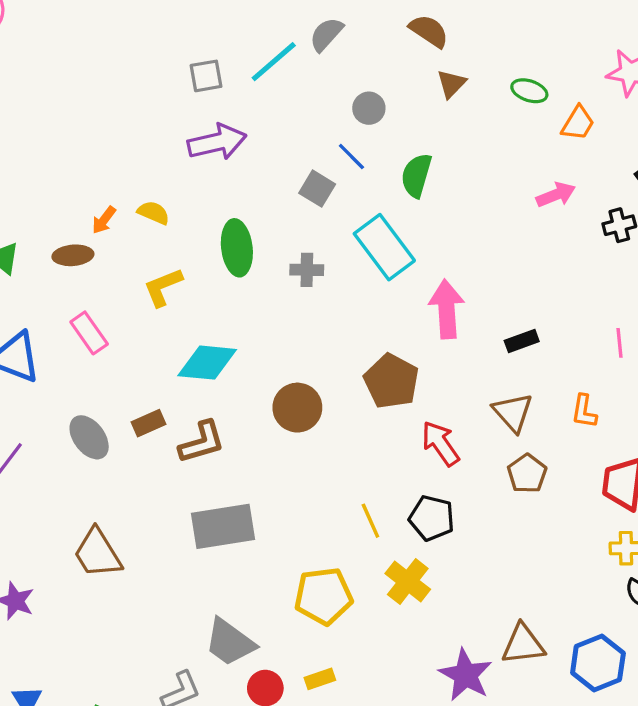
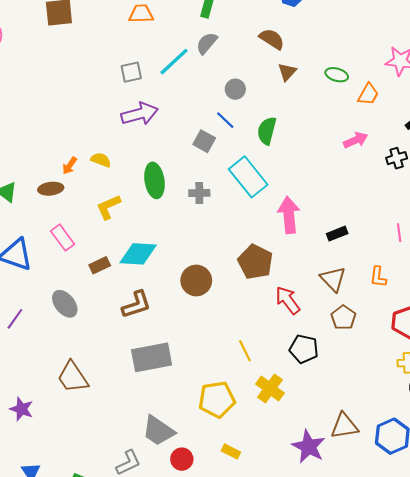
brown rectangle: (148, 423) -> (100, 265), moved
black pentagon: (432, 518) -> (304, 349), moved
yellow rectangle: (320, 679) -> (231, 451), moved, turned 48

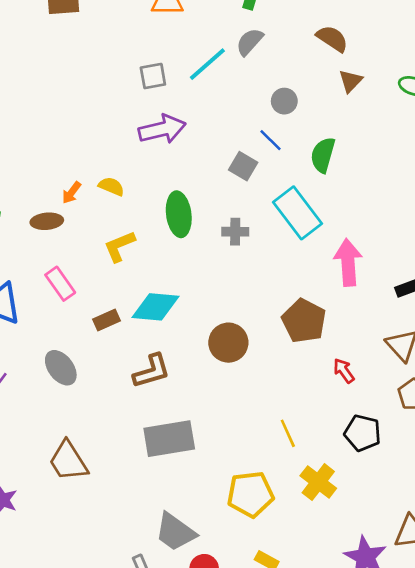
red arrow: (288, 300) -> (344, 371), size x0.7

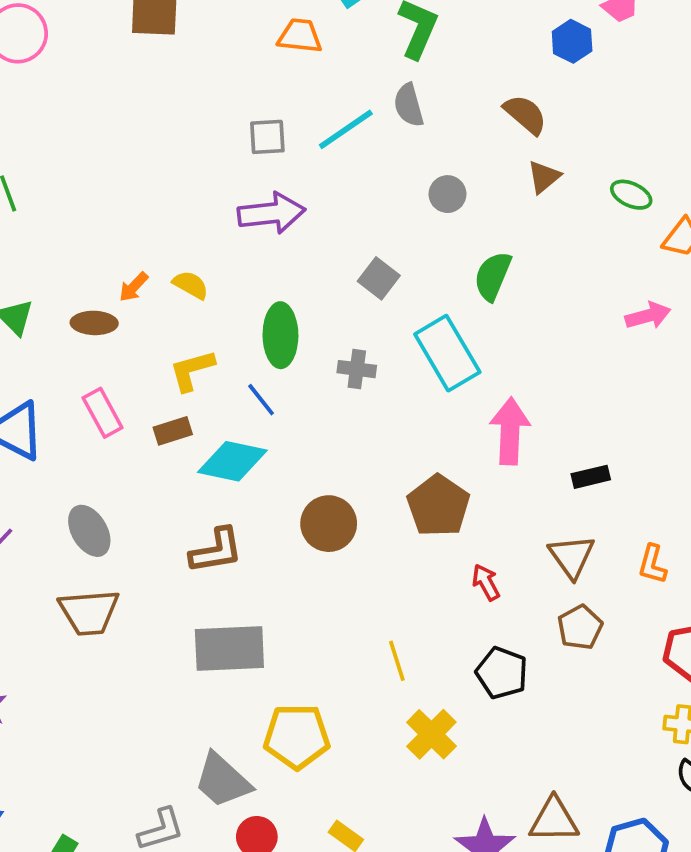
gray semicircle: (250, 42) -> (409, 105), turned -64
blue line: (270, 140) -> (261, 400), moved
brown rectangle: (106, 320) -> (173, 431), moved
brown trapezoid: (68, 461) -> (89, 612), moved, turned -69
yellow pentagon: (250, 494) -> (297, 736), moved

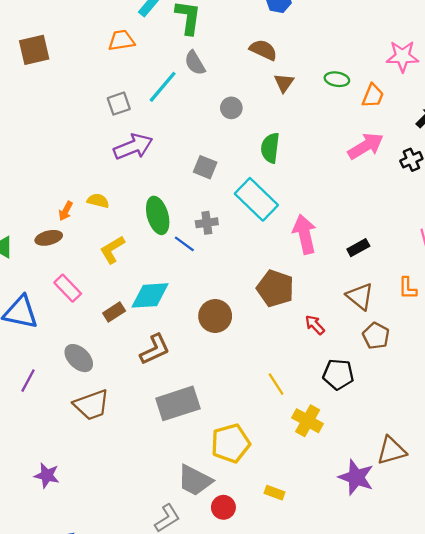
pink arrow: (648, 316) -> (366, 146), size x1.4
blue line: (261, 400) -> (184, 244), moved
brown rectangle: (173, 431) -> (114, 312), moved

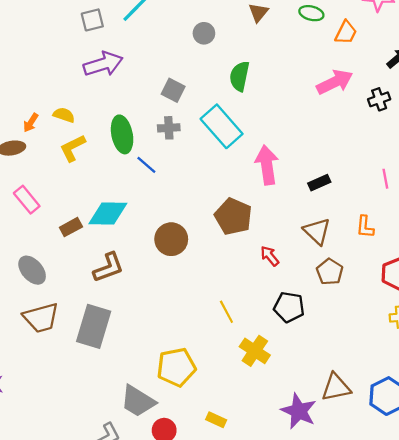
gray cross: (207, 223) -> (169, 128), moved
yellow L-shape: (112, 250) -> (73, 148), moved
gray rectangle: (178, 403) -> (94, 326), moved, turned -60

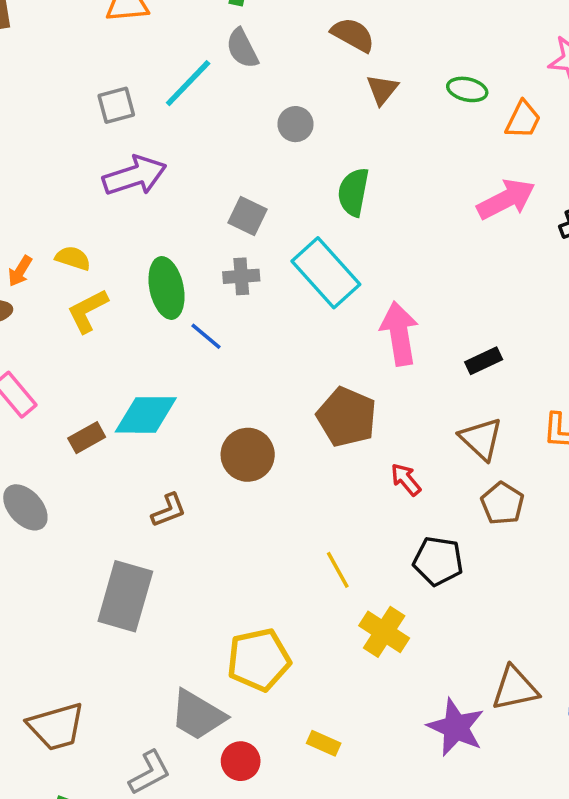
brown L-shape: (108, 268) -> (169, 510), moved, size x0.7
brown trapezoid: (41, 318) -> (56, 727), moved

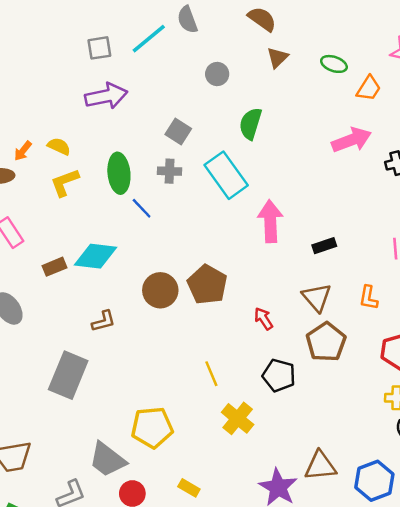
brown pentagon: (347, 417) -> (207, 285), moved
brown pentagon: (502, 503) -> (326, 342), size x1.4

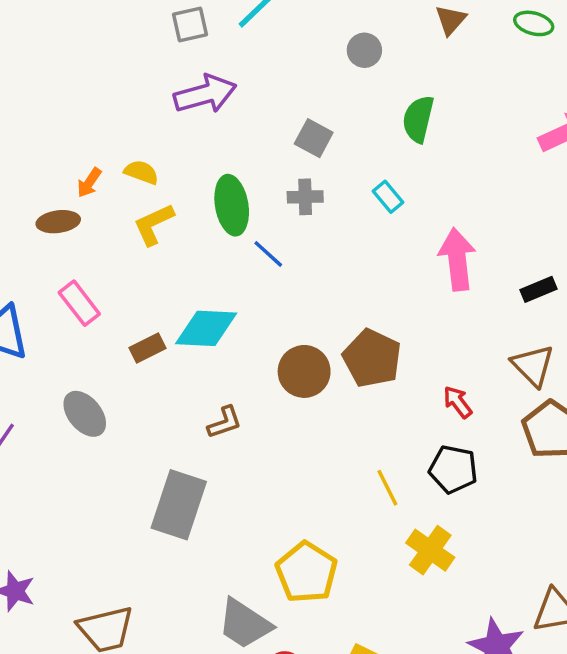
cyan rectangle: (226, 175) -> (388, 197), size x0.5
black pentagon: (279, 375) -> (453, 469), moved
yellow pentagon: (152, 427) -> (307, 572), turned -30

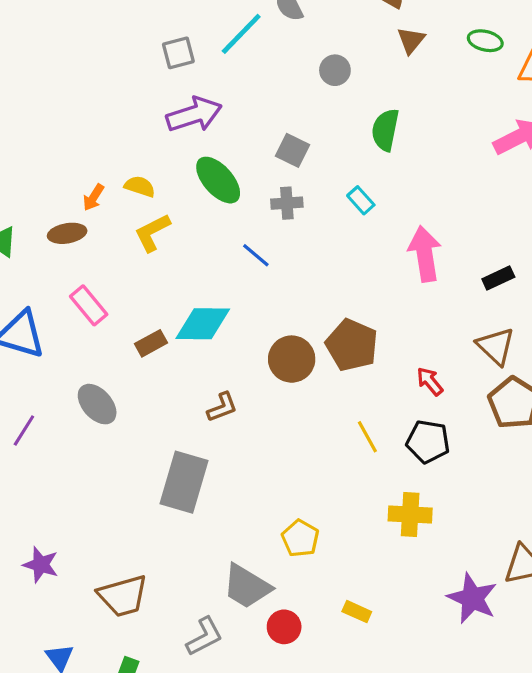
green ellipse: (232, 205) -> (218, 180), moved, turned -30
yellow line: (387, 488) -> (367, 437), moved
yellow cross: (430, 550) -> (410, 515), turned -30
yellow pentagon: (307, 572) -> (300, 538), size x0.7

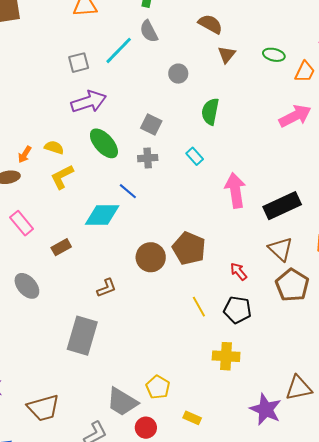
black rectangle: (498, 278) -> (282, 206), size x1.8
cyan diamond: (203, 324) -> (102, 215), moved
yellow pentagon: (300, 538) -> (158, 387), moved

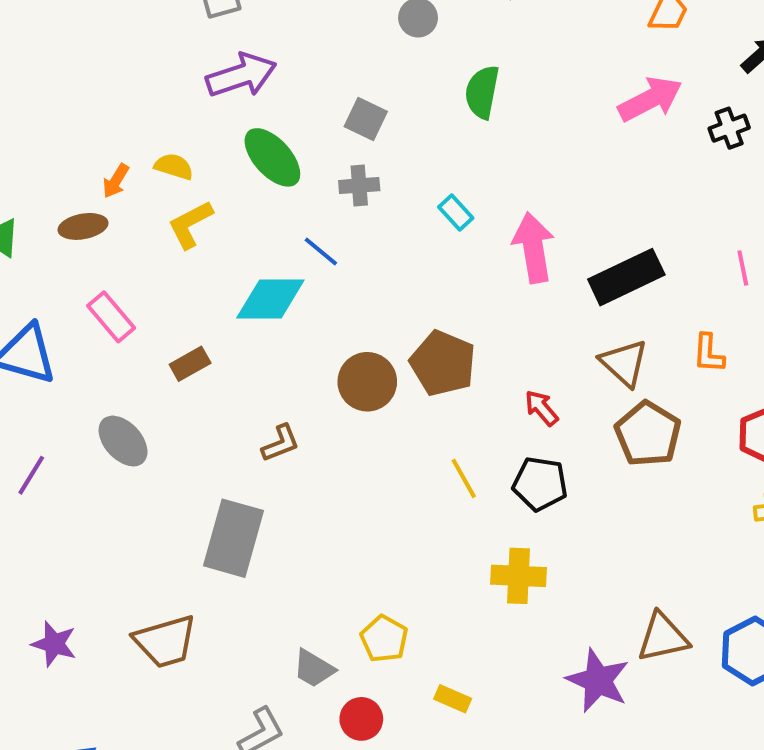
cyan rectangle: (195, 156) -> (456, 213), moved
gray trapezoid: (122, 402) -> (314, 669), size x0.7
brown trapezoid: (43, 408) -> (165, 641), moved

